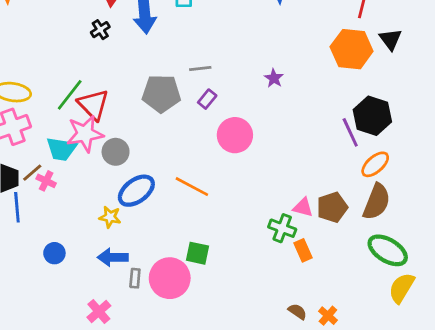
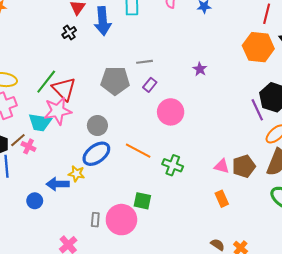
gray circle: (116, 152) -> (97, 126), moved
green cross: (282, 228) -> (173, 165), moved
blue arrow: (113, 257) -> (58, 184), moved

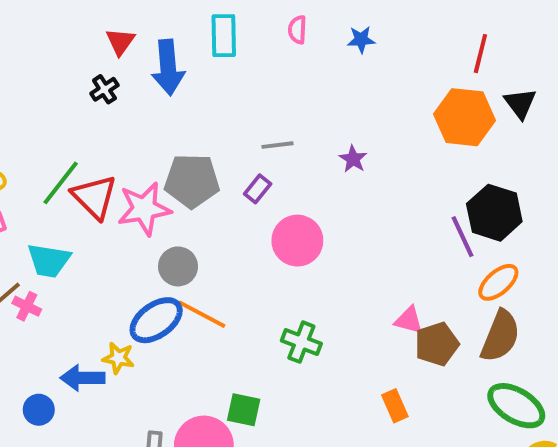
gray line: (144, 62) -> (277, 145), moved
pink star: (58, 111) -> (144, 209), moved
gray circle: (97, 126) -> (178, 266), moved
orange line: (138, 151) -> (202, 314), moved
pink triangle: (222, 166) -> (409, 320), moved

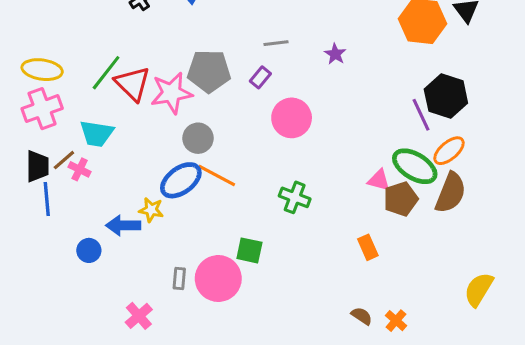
green ellipse: (516, 406) -> (415, 166), moved

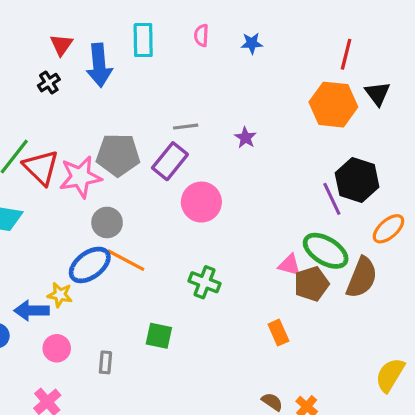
purple rectangle: (260, 77) -> (170, 161), size x1.6
orange ellipse: (449, 151) -> (388, 229), moved
gray rectangle: (179, 279) -> (105, 362), moved
pink circle: (218, 279) -> (57, 348), moved, size x0.6

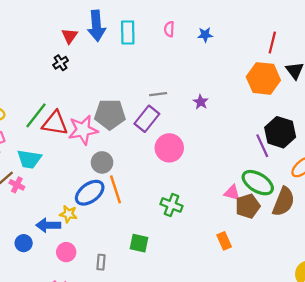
blue arrow: (99, 65) -> (96, 26), moved
red triangle: (41, 167) -> (55, 123), turned -36
orange line: (126, 260) -> (115, 189), turned 44

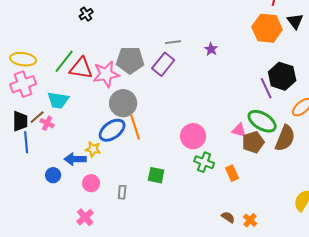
pink circle: (169, 148) -> (193, 136), moved
gray circle: (102, 162) -> (123, 103), size x1.4
green cross: (171, 205) -> (204, 162), moved

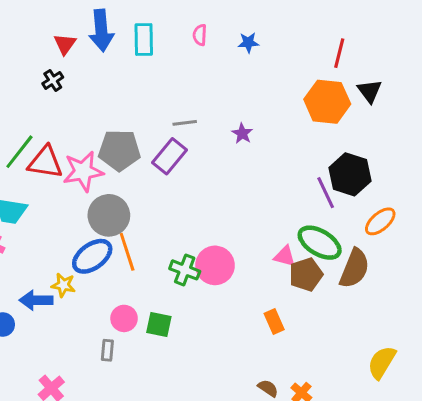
green cross: (204, 162) -> (185, 270), moved
pink circle: (91, 183) -> (124, 318), moved

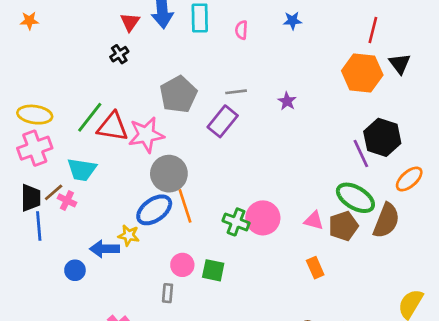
pink semicircle: (200, 35) -> (241, 30), moved
gray pentagon: (119, 150) -> (178, 94), moved, turned -30
pink triangle: (285, 256) -> (314, 221), moved

